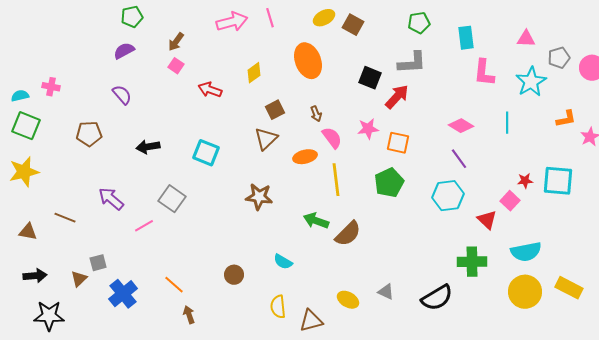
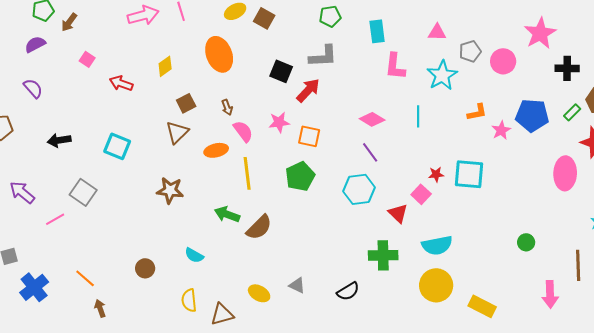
brown arrow: (176, 42) -> (69, 22), moved
yellow rectangle: (569, 288) -> (482, 306), moved
black semicircle: (437, 298) -> (348, 291), size x0.7

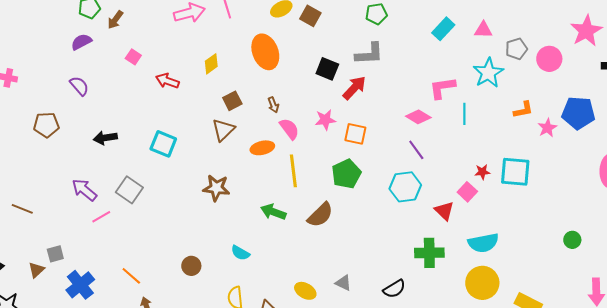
cyan rectangle: (377, 31) -> (443, 29), moved, turned 50
pink L-shape: (395, 66) -> (442, 88), moved, turned 76
purple arrow: (22, 192) -> (84, 190), moved
brown semicircle: (259, 227) -> (320, 215), moved

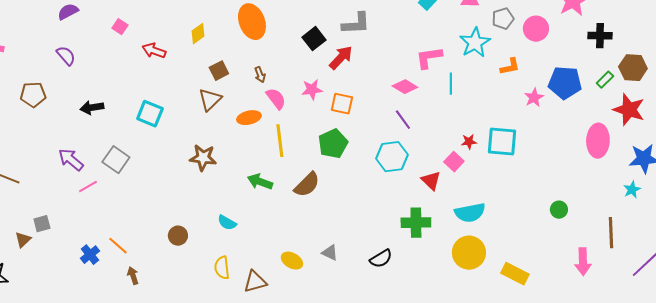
black square: (327, 69) -> (314, 39), turned 30
orange L-shape: (523, 110) -> (510, 67), moved
blue cross: (80, 285) -> (90, 255), moved, size x0.7

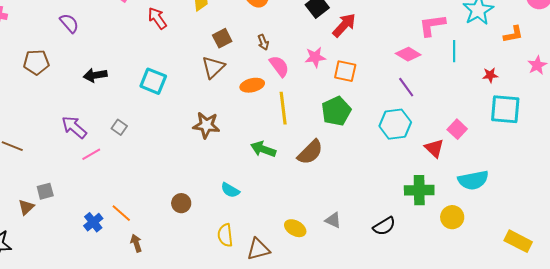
red arrow: (154, 51) -> (157, 18), turned 35
red star: (469, 142) -> (490, 75), moved
gray square: (116, 160) -> (119, 127), size x0.6
yellow circle: (469, 253) -> (452, 217), moved, size x0.7

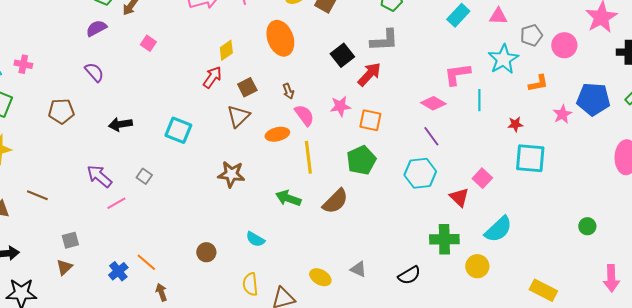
red arrow: (157, 18) -> (212, 77), moved, turned 70
cyan semicircle: (473, 180) -> (498, 229), turned -32
brown triangle: (26, 207) -> (64, 267), moved

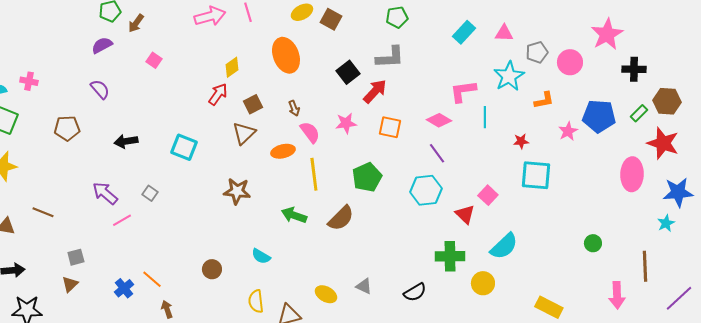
orange square: (370, 120) -> (390, 127), moved

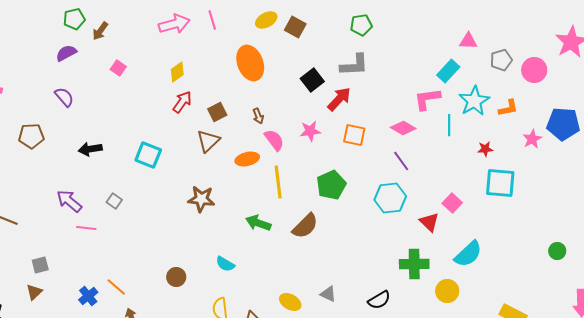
cyan rectangle: (464, 32) -> (448, 71), moved
yellow diamond: (232, 67) -> (177, 72), moved
cyan star: (509, 76) -> (474, 101), moved
pink line: (122, 220) -> (86, 228), turned 36

